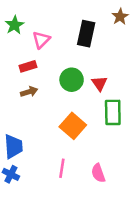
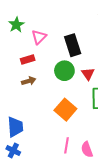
black rectangle: (86, 34) -> (73, 45), moved, turned -30
pink line: (62, 168) -> (66, 145), moved

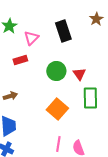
black rectangle: (73, 45) -> (63, 31), moved
brown arrow: (29, 81) -> (10, 96), moved

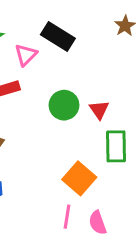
black rectangle: (63, 31) -> (58, 36), moved, turned -40
orange square: (57, 109) -> (79, 178), moved

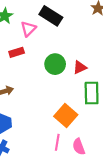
red triangle: (99, 110) -> (80, 67), turned 40

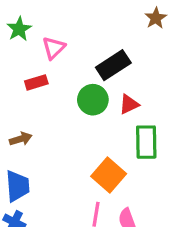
black rectangle: (51, 16) -> (113, 65), moved, turned -65

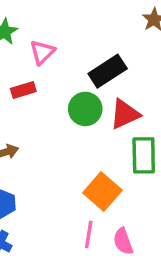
red triangle: (129, 104) -> (125, 114), size x1.4

